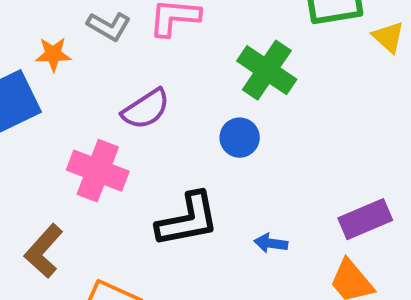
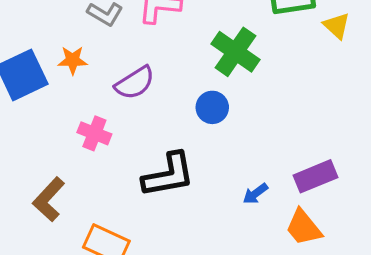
orange star: (53, 54) -> (73, 60), moved
pink cross: (98, 171) -> (94, 133), size x0.7
blue arrow: (271, 243) -> (255, 194), moved, turned -45

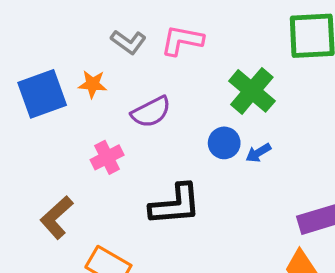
pink cross: (94, 133) -> (107, 157), turned 36
blue arrow: (255, 194) -> (258, 153), moved

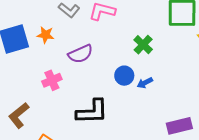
green cross: (252, 91) -> (143, 45), size x0.7

